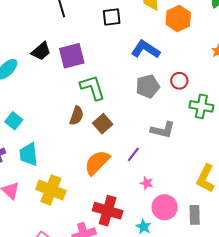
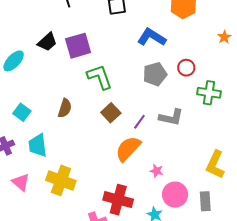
brown semicircle: (77, 116) -> (65, 108), moved
purple line: (133, 154) -> (139, 122), moved
orange semicircle: (97, 163) -> (128, 149), moved

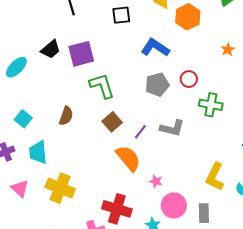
orange semicircle: (128, 149) -> (128, 158), turned 96

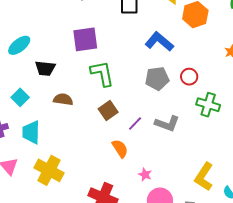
black trapezoid: (51, 49) -> (45, 68), moved, turned 40
brown semicircle: (66, 116) -> (63, 99), turned -108
orange semicircle: (128, 158) -> (120, 148), size x0.7

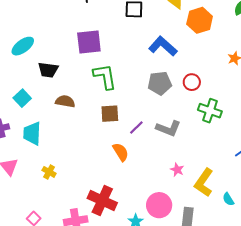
brown square: (108, 110) -> (110, 114), turned 30
yellow cross: (49, 170) -> (49, 172), size x0.5
pink star: (145, 175) -> (177, 170), moved

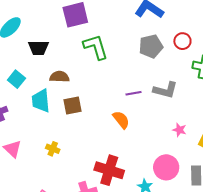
brown square: (110, 114) -> (72, 106), moved
purple line: (136, 127) -> (134, 93), turned 42
cyan trapezoid: (32, 133) -> (41, 101), moved

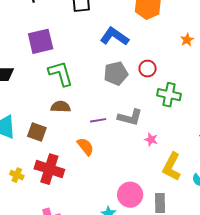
brown semicircle: (59, 77) -> (61, 107), moved
brown square: (72, 106) -> (37, 132), turned 30
pink star: (179, 130) -> (151, 139), moved
red cross: (109, 170) -> (49, 169), moved

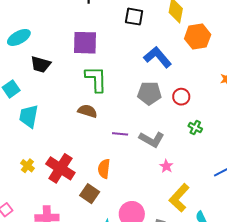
green cross: (169, 95) -> (195, 127), size x0.6
brown square: (37, 132) -> (90, 194), moved
orange semicircle: (85, 147) -> (104, 169), moved, turned -150

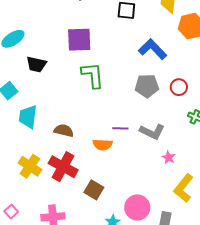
brown semicircle: (87, 111) -> (64, 131), moved
yellow cross: (27, 166) -> (30, 166), size x1.6
orange semicircle: (104, 169) -> (103, 145), moved, turned -90

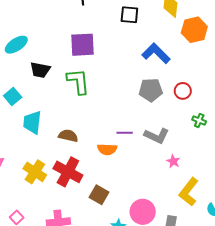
green L-shape: (93, 75) -> (78, 81), moved

